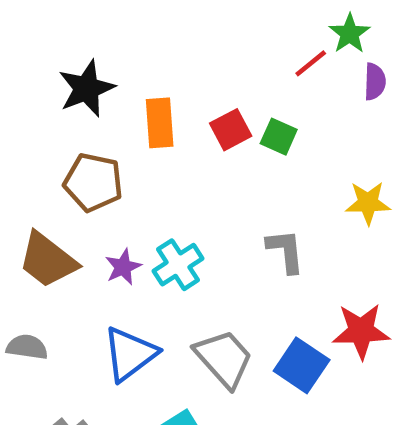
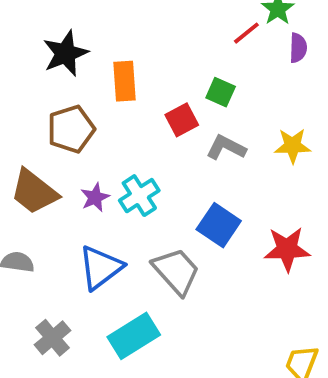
red square: (231, 130) -> (182, 120), moved
brown pentagon: (93, 182) -> (71, 129), turned -30
gray L-shape: (286, 251) -> (226, 148), moved, turned -57
blue square: (302, 365) -> (219, 225), moved

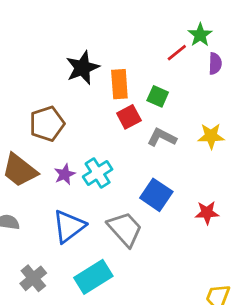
black star: (65, 53) -> (82, 68), moved
orange rectangle: (125, 81) -> (119, 84), moved
red star: (287, 249) -> (207, 213), size x0.7

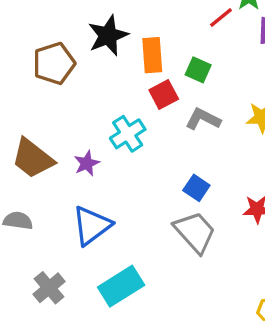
brown pentagon: (47, 124) -> (54, 63), moved
cyan cross: (98, 173) -> (128, 134), moved
blue square: (156, 195) -> (196, 188), size x0.7
gray trapezoid: (125, 229) -> (195, 232), moved

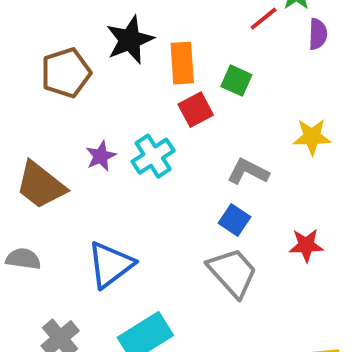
gray L-shape: (203, 119) -> (248, 172), moved
purple star: (87, 163) -> (101, 156), moved

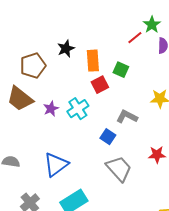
black star: (130, 40) -> (66, 49), size x0.7
brown trapezoid: (41, 185) -> (20, 99), moved
blue square: (234, 220) -> (108, 137), moved

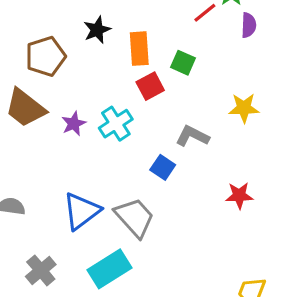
gray trapezoid: (119, 169) -> (135, 217), moved

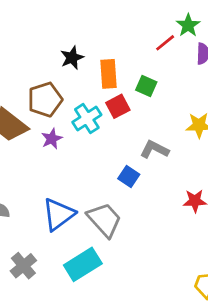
brown pentagon: (46, 56) -> (45, 100), moved
cyan cross: (116, 124) -> (87, 118), moved

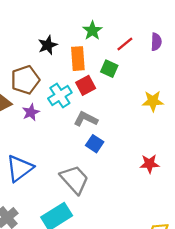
green star: (188, 25) -> (92, 31), moved
red line: (165, 43) -> (125, 44), moved
gray L-shape: (154, 150) -> (86, 119), moved
blue triangle: (58, 214) -> (20, 168), moved

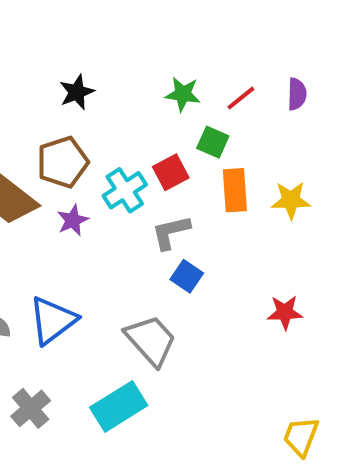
green star: (92, 31) -> (183, 94), moved, turned -30
black star: (48, 45) -> (77, 92), moved
orange rectangle: (78, 59) -> (235, 190), moved
gray L-shape: (86, 119) -> (171, 232), turned -40

